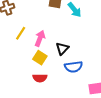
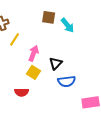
yellow line: (21, 33) -> (15, 39), moved
red semicircle: (40, 78) -> (22, 92), moved

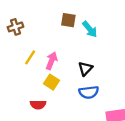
yellow line: (15, 39) -> (30, 57), moved
black triangle: (56, 63) -> (85, 69), moved

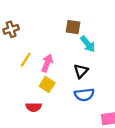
brown square: (68, 20) -> (73, 27), moved
cyan arrow: (90, 29) -> (88, 44), moved

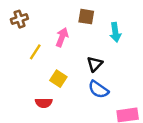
cyan arrow: (88, 44) -> (115, 32), moved, turned 30
pink arrow: (47, 63) -> (62, 37), moved
blue semicircle: (84, 95) -> (98, 89), turned 42

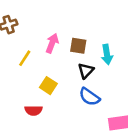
brown square: (86, 17) -> (78, 46), moved
cyan arrow: (115, 32) -> (107, 54), moved

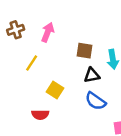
pink arrow: (52, 43) -> (48, 32), moved
black triangle: (86, 71) -> (92, 75), turned 35

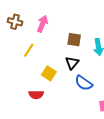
brown cross: (16, 30) -> (15, 22), turned 32
black triangle: (92, 75) -> (72, 63), moved, turned -40

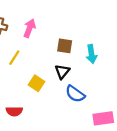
red semicircle: (36, 95) -> (14, 111), moved

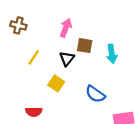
pink arrow: (29, 28) -> (66, 28), moved
black triangle: (62, 72) -> (67, 59), moved

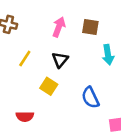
brown square: (85, 46) -> (90, 27), moved
blue semicircle: (95, 94) -> (90, 98), turned 30

